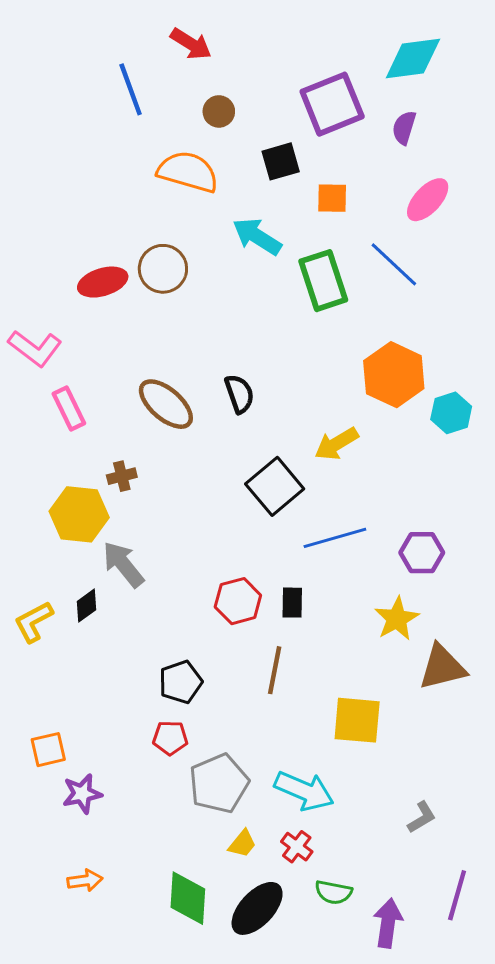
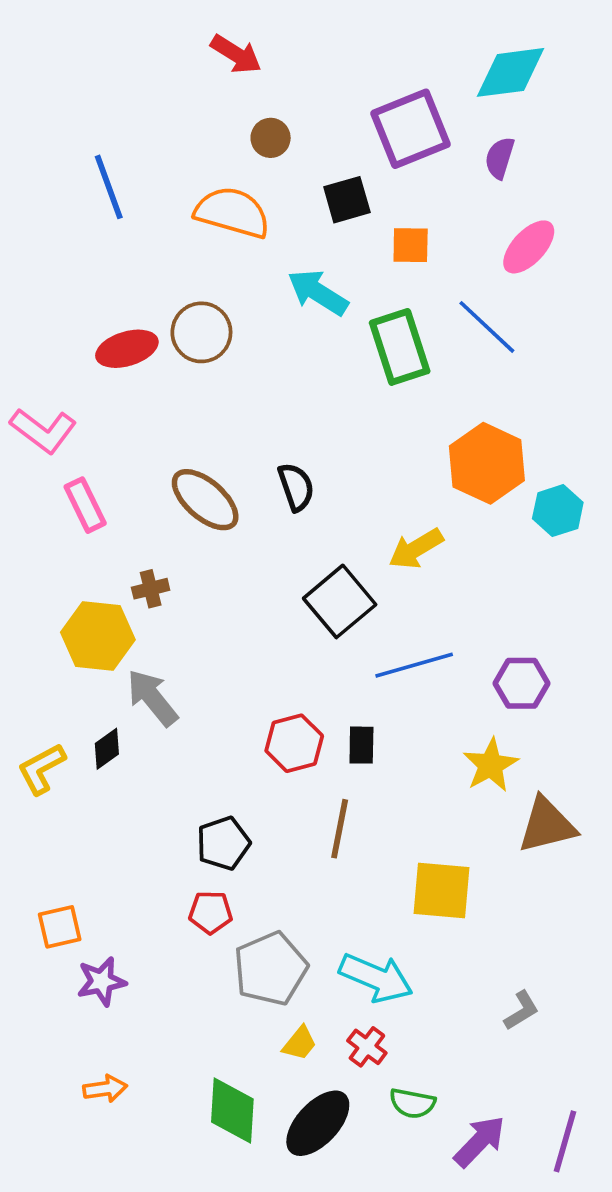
blue line: (131, 89) -> (109, 187), moved
purple line: (457, 895) -> (565, 1141), moved
purple arrow: (388, 923) -> (480, 1141), turned 36

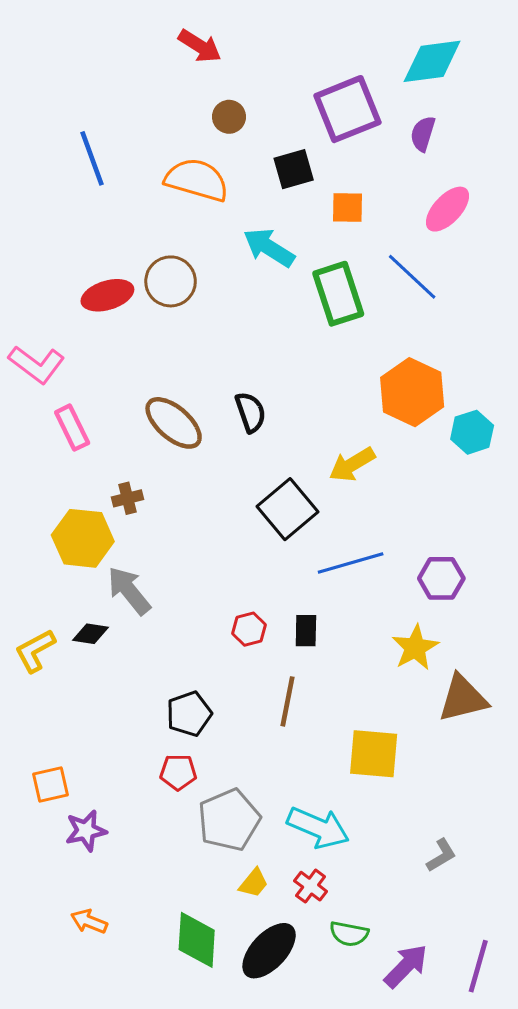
red hexagon: (294, 743) -> (249, 629), size x0.7
black diamond: (107, 749) -> (91, 634), turned 45
orange arrow: (105, 1089) -> (89, 921), turned -150

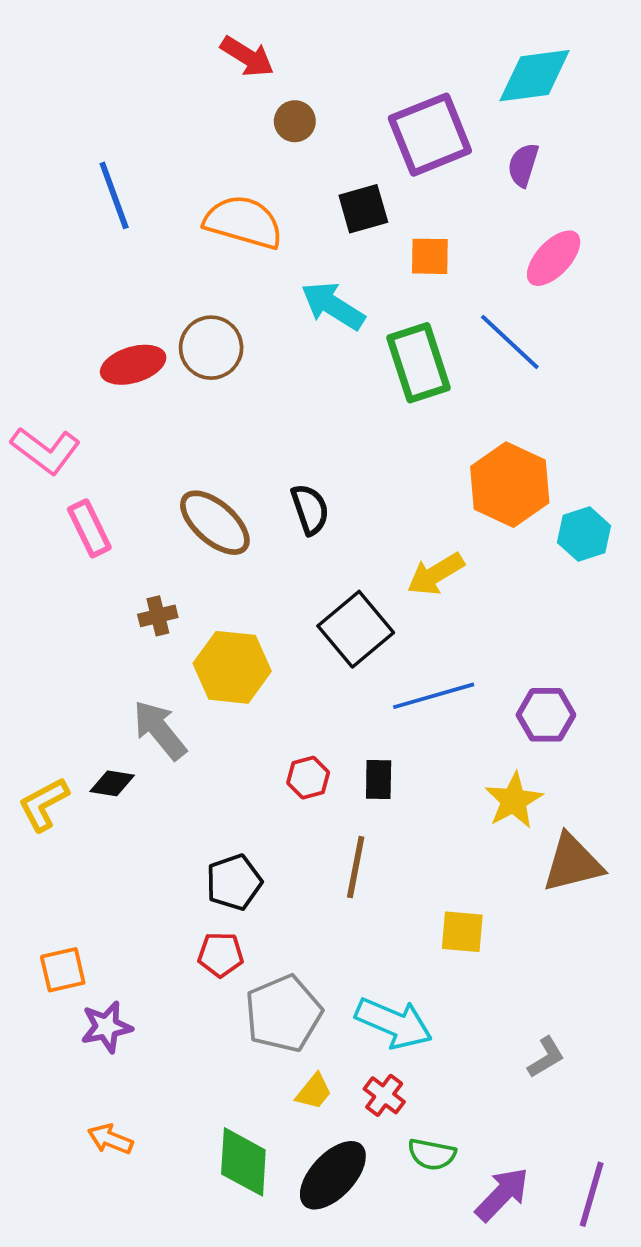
brown circle: (229, 117) -> (295, 121), moved
yellow hexagon: (83, 538) -> (232, 667), moved
yellow square: (374, 754) -> (462, 932), size x0.7

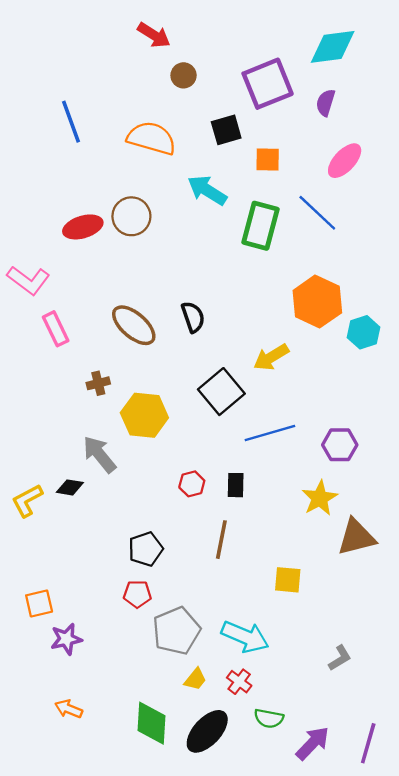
green rectangle: (418, 363) -> (260, 226), turned 33

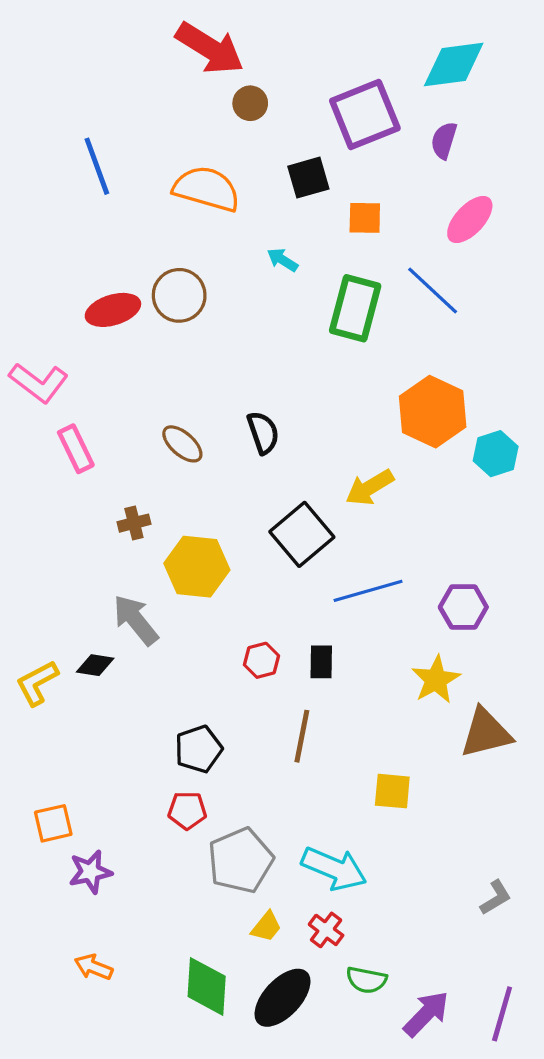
red arrow: (154, 35) -> (210, 48), size x1.5
cyan arrow: (207, 190) -> (282, 260), size x0.6
brown ellipse: (134, 325) -> (182, 444), size x0.7
gray L-shape: (340, 658) -> (496, 898), moved

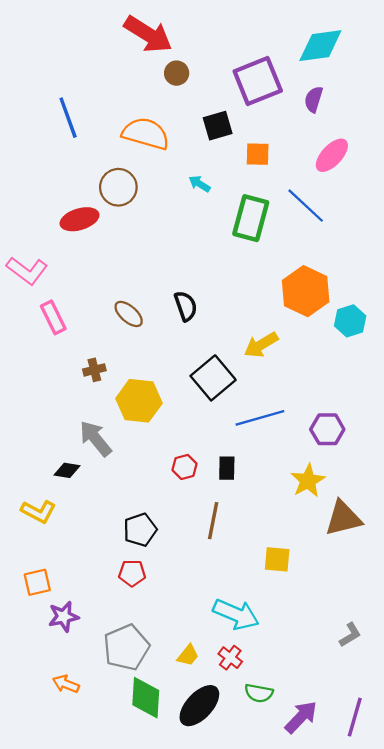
brown circle: (179, 295) -> (118, 187), moved
yellow L-shape: (37, 683) -> (38, 512), moved, turned -124
gray pentagon: (241, 860) -> (126, 647), moved

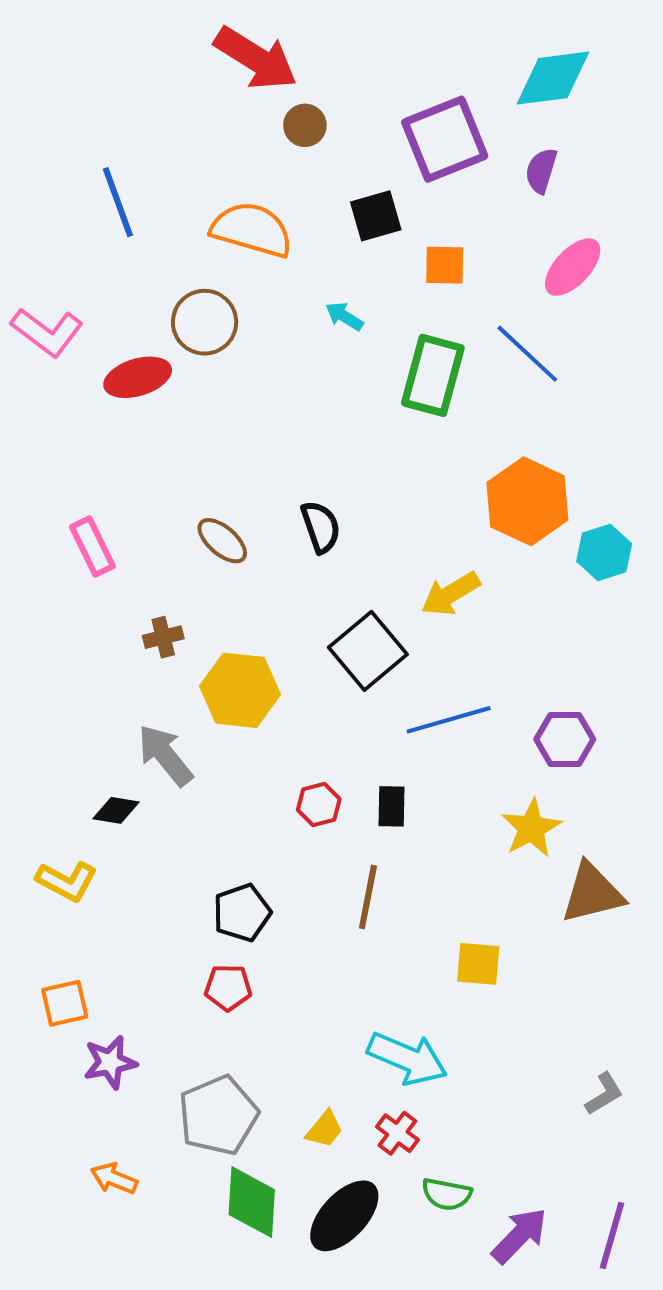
pink L-shape: (27, 271) -> (47, 332), moved

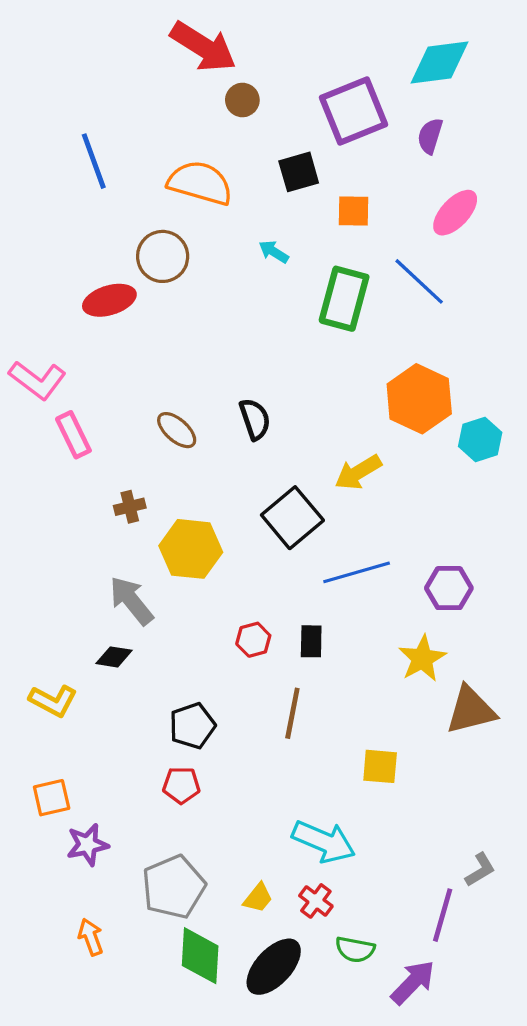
pink L-shape: (47, 332) -> (37, 380), moved
black diamond: (116, 810) -> (114, 657), moved
orange arrow: (114, 1178) -> (91, 937), turned 48
purple line: (612, 1236) -> (443, 915), moved

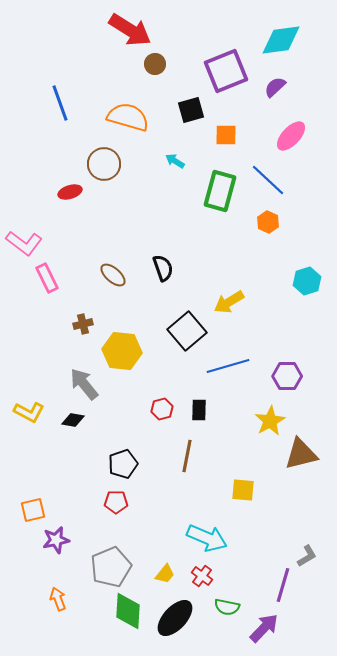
purple semicircle: (430, 136) -> (275, 87), turned 30
red ellipse: (109, 300) -> (70, 192), size x0.7
orange hexagon: (419, 399) -> (268, 222), moved, size x0.5
yellow L-shape: (53, 701) -> (29, 412), moved

